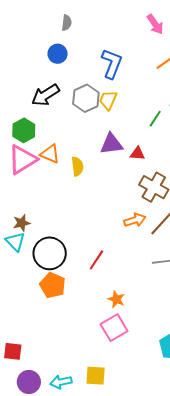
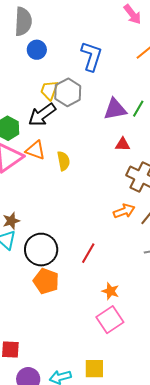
gray semicircle: (67, 23) -> (23, 22), moved, size x1.8
black arrow: (45, 95) -> (42, 115), moved
yellow trapezoid: (108, 100) -> (49, 90), moved
purple triangle: (111, 144) -> (115, 109), moved

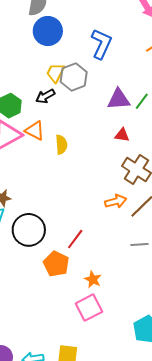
blue circle: (37, 50) -> (48, 31), size x1.5
black arrow: (42, 115) -> (45, 96), size x0.7
orange pentagon: (46, 281) -> (56, 264), moved

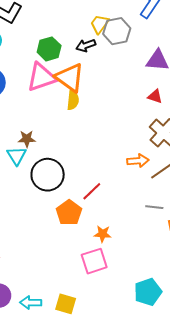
orange triangle: (35, 131) -> (70, 78), size x1.5
yellow semicircle: (61, 145) -> (73, 100), moved
orange star: (93, 279) -> (103, 234), turned -30

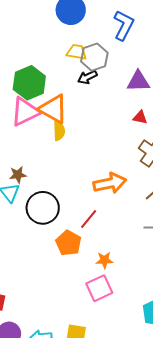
yellow trapezoid: (100, 24) -> (77, 52), turned 70
black arrow: (86, 45) -> (87, 77), moved
green hexagon: (49, 49) -> (29, 83), size x1.4
orange arrow: (138, 161) -> (110, 183), moved, size x1.5

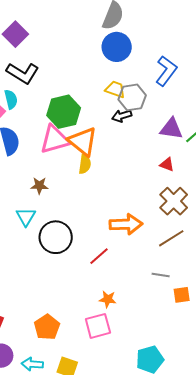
brown star: (18, 175) -> (39, 186), moved
orange pentagon: (69, 243) -> (47, 327), moved

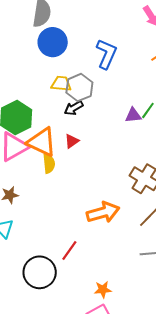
purple triangle: (171, 129) -> (133, 115), moved, size x0.7
red triangle: (167, 164) -> (72, 141), moved, turned -42
black circle: (56, 237) -> (40, 272), moved
red line: (99, 256) -> (69, 250), moved

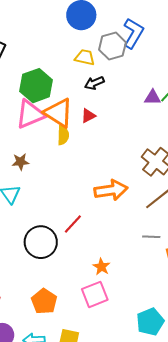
gray hexagon: (79, 88) -> (112, 46), moved
orange star: (103, 290) -> (101, 267), turned 30

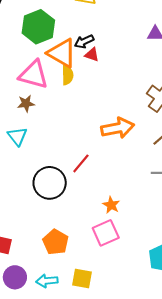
black arrow: (94, 83) -> (84, 41), moved
pink triangle: (30, 114) -> (33, 75), moved, turned 40
red triangle: (88, 116) -> (92, 55), turned 49

